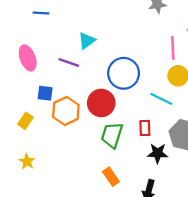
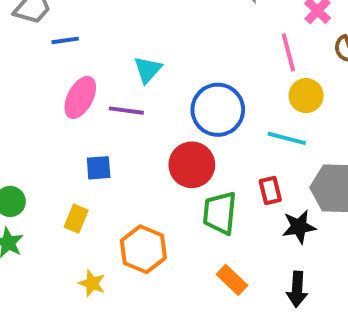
pink ellipse: (28, 58) -> (80, 97), moved, turned 60
orange hexagon: (66, 111) -> (143, 249), moved

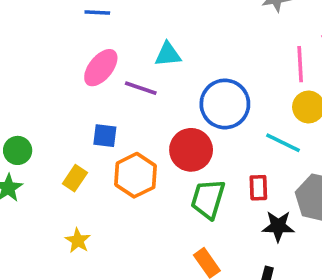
cyan triangle: (148, 70) -> (168, 54), turned 32
orange hexagon: (143, 249) -> (136, 175), moved

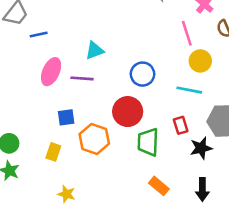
blue circle: (225, 104) -> (142, 74), size x0.7

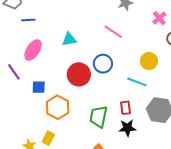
pink line: (187, 33) -> (113, 32), moved, turned -48
purple line: (82, 78) -> (14, 72), moved, turned 42
red circle: (128, 112) -> (79, 74), moved
black star: (201, 148) -> (127, 128), moved
yellow rectangle: (53, 152) -> (48, 138), moved

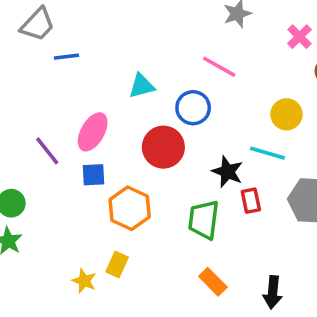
pink ellipse: (33, 50) -> (93, 132), moved
blue circle: (103, 64) -> (193, 108), moved
black star: (127, 128) -> (227, 172), moved, turned 30

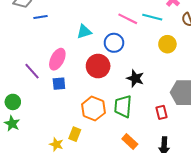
cyan line: (267, 153) -> (152, 17), moved
red rectangle: (251, 201) -> (162, 112), moved
orange hexagon: (130, 208) -> (93, 109), moved

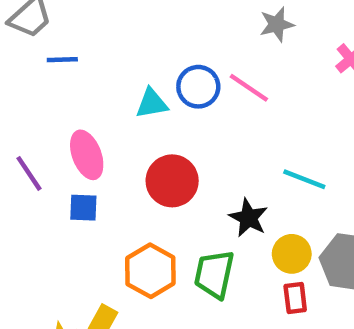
cyan line: (152, 17) -> (304, 179), moved
blue circle: (114, 43) -> (198, 87), moved
yellow circle: (167, 44) -> (292, 254), moved
pink ellipse: (57, 59) -> (87, 155), turned -55

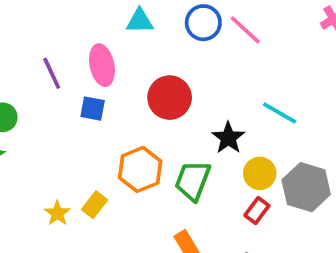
cyan triangle: (152, 103) -> (140, 21), moved
red rectangle: (295, 298) -> (257, 211), turned 35

